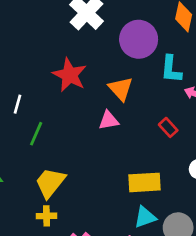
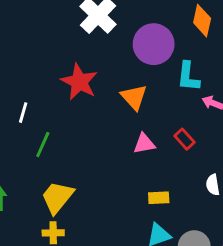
pink triangle: (109, 120) -> (144, 144), moved
yellow rectangle: (145, 182) -> (159, 198), size x0.6

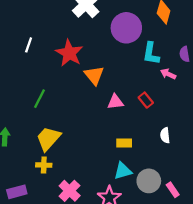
orange triangle: (134, 97) -> (94, 75), moved
white line: (23, 113) -> (29, 45), moved

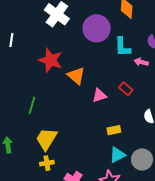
white line: (29, 45) -> (11, 40), moved

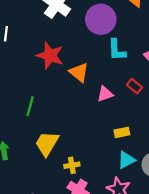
cyan L-shape: (123, 47) -> (117, 50), moved
yellow cross: (47, 163) -> (72, 165), moved

